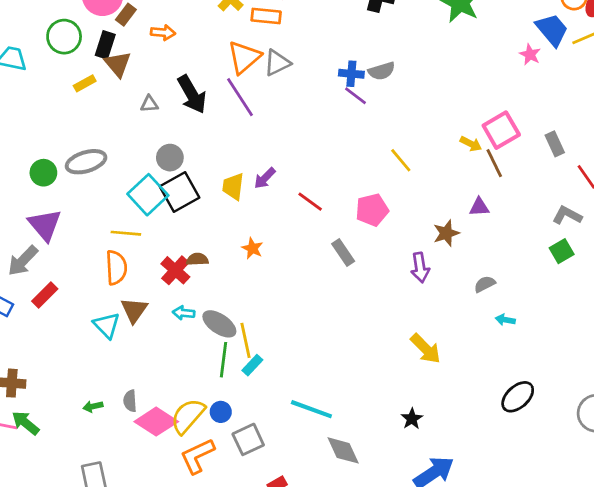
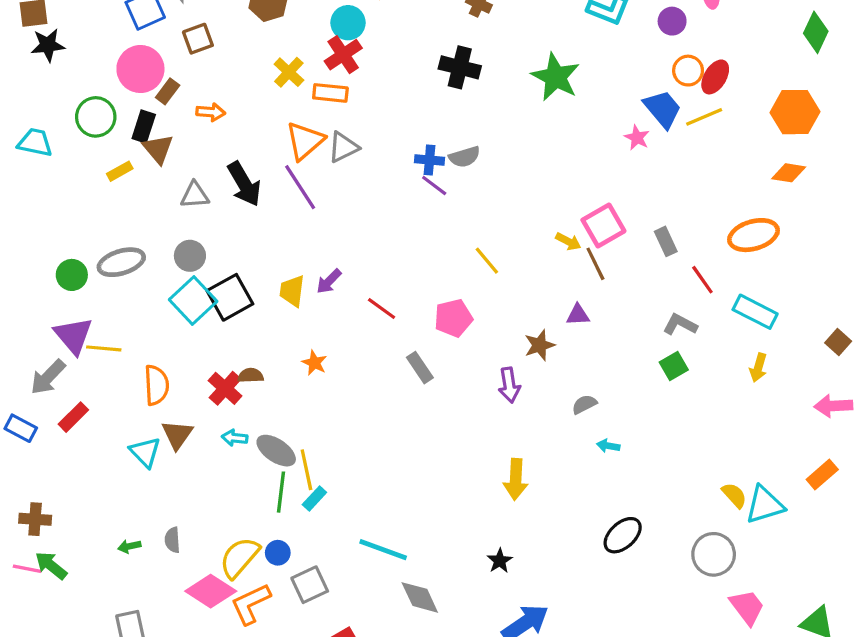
gray triangle: (149, 104) -> (195, 195), size x1.4
gray circle: (170, 158) -> (190, 256), moved
yellow line: (126, 233) -> (104, 348), moved
yellow arrow: (426, 349) -> (516, 479), turned 48
pink diamond: (156, 422) -> (211, 591), moved

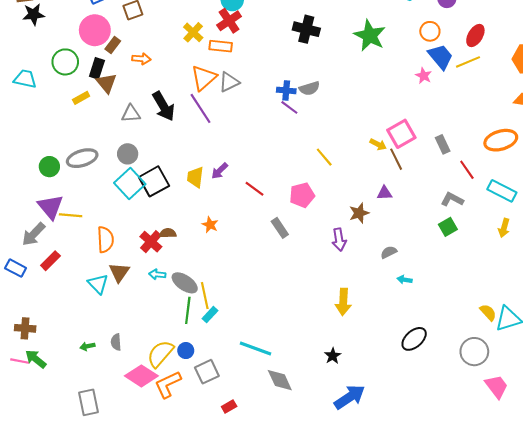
orange circle: (688, 71) -> (430, 31), moved

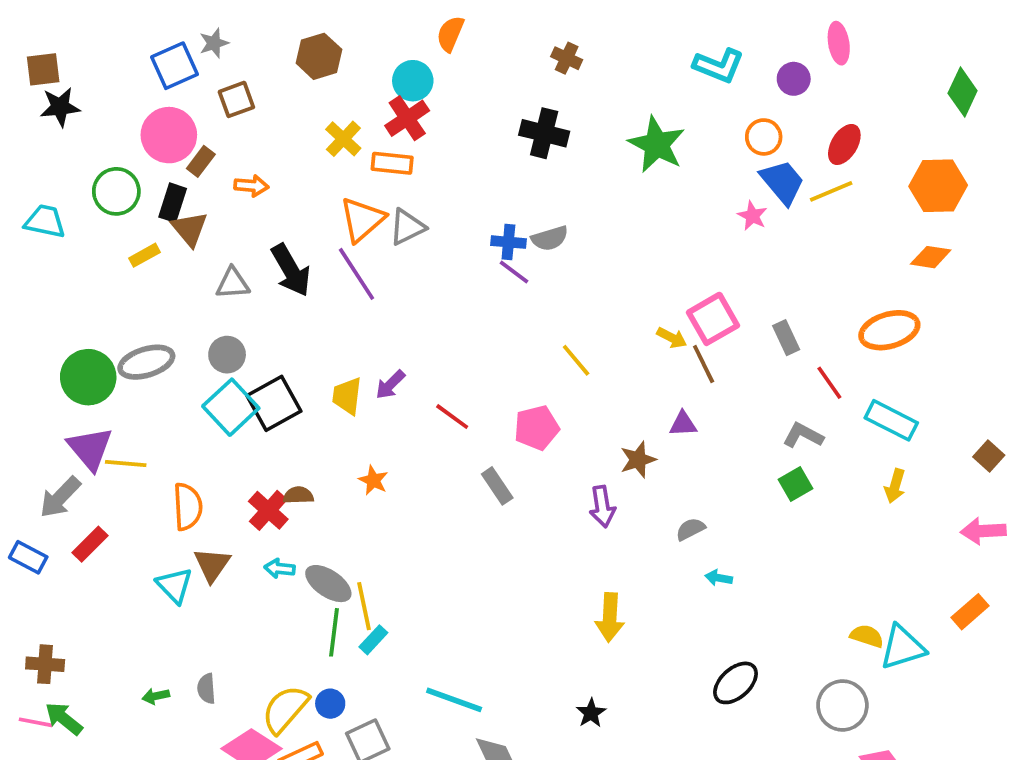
green circle: (49, 167) -> (88, 377), size x1.5
yellow semicircle: (488, 312) -> (867, 636), turned -30

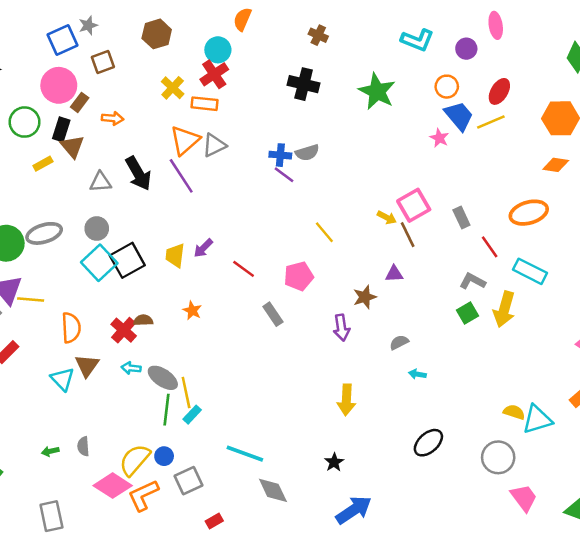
yellow arrow: (895, 486) -> (504, 309), moved, size x1.6

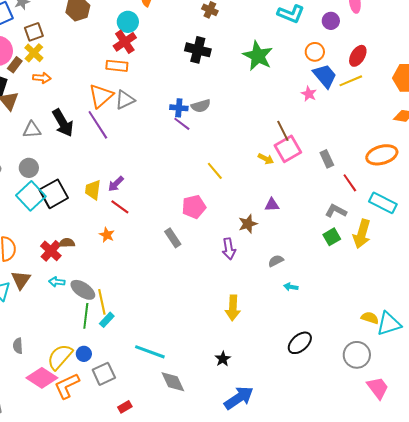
yellow cross: (173, 88) -> (34, 53), moved
brown line: (408, 235) -> (283, 131), moved
red line: (244, 269) -> (120, 207), moved

